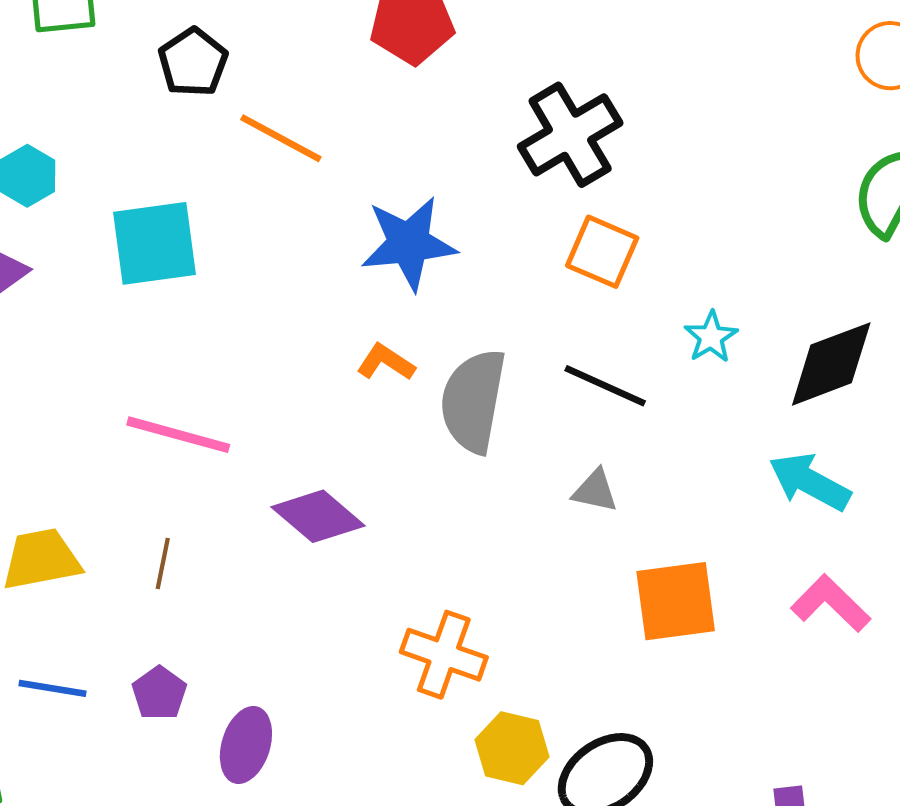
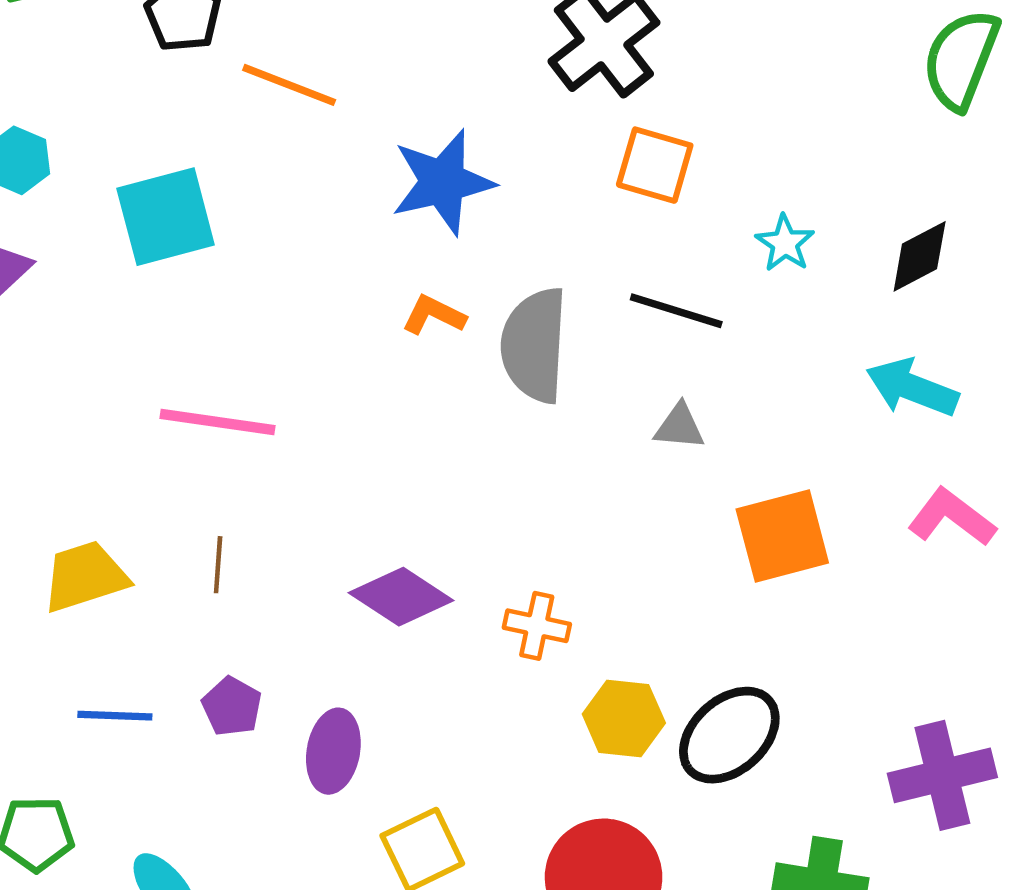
black diamond: (831, 364) -> (920, 256), size x0.7
purple diamond: (318, 516) -> (401, 597), moved
orange cross: (444, 655) -> (537, 626), size x0.7

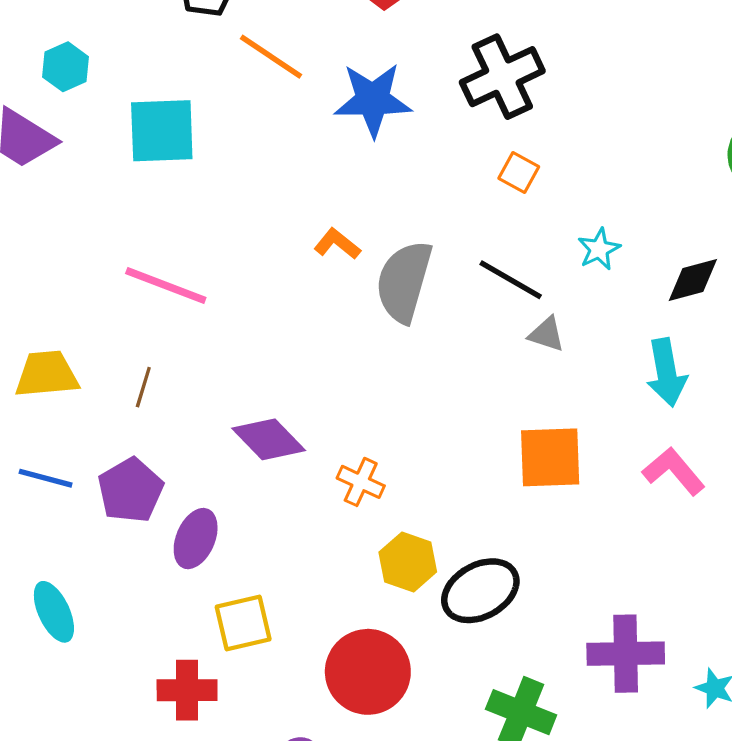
orange square: (655, 165) -> (519, 173), size x0.7
blue star: (443, 182) -> (373, 100), moved
cyan arrow: (912, 388) -> (666, 372), turned -134
gray triangle: (679, 427) -> (547, 334), moved
purple pentagon: (232, 706) -> (130, 490), size x1.5

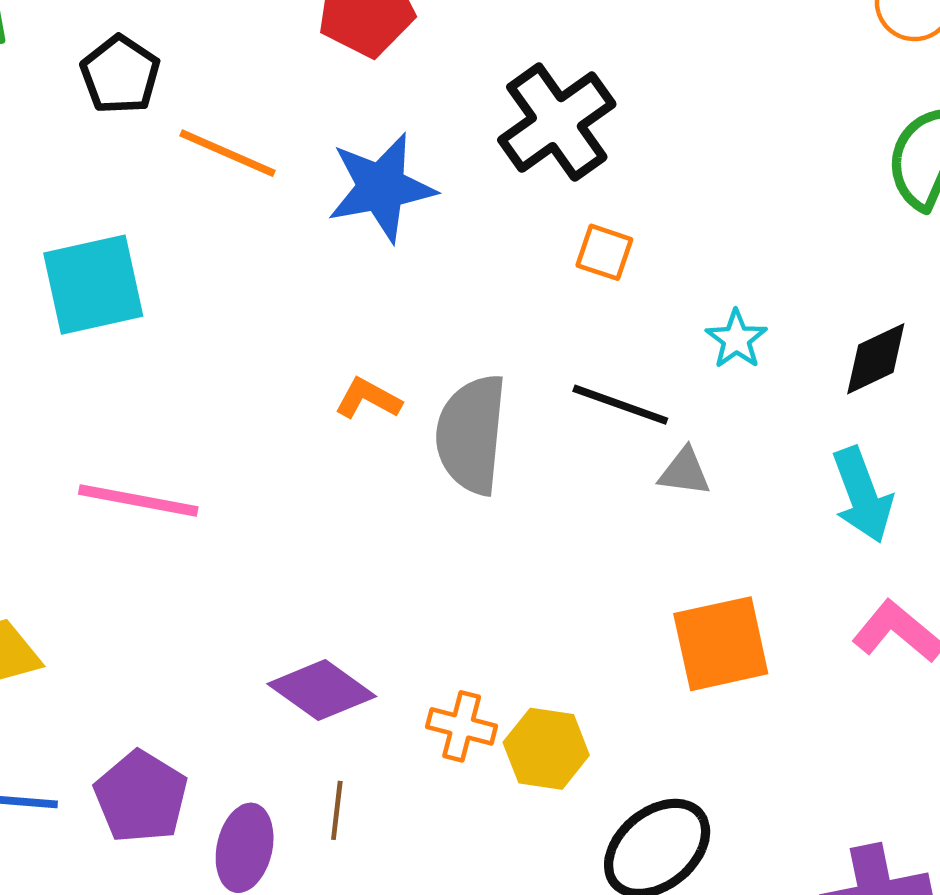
brown line: (143, 387) -> (337, 810), moved
yellow hexagon: (408, 562) -> (546, 749), moved

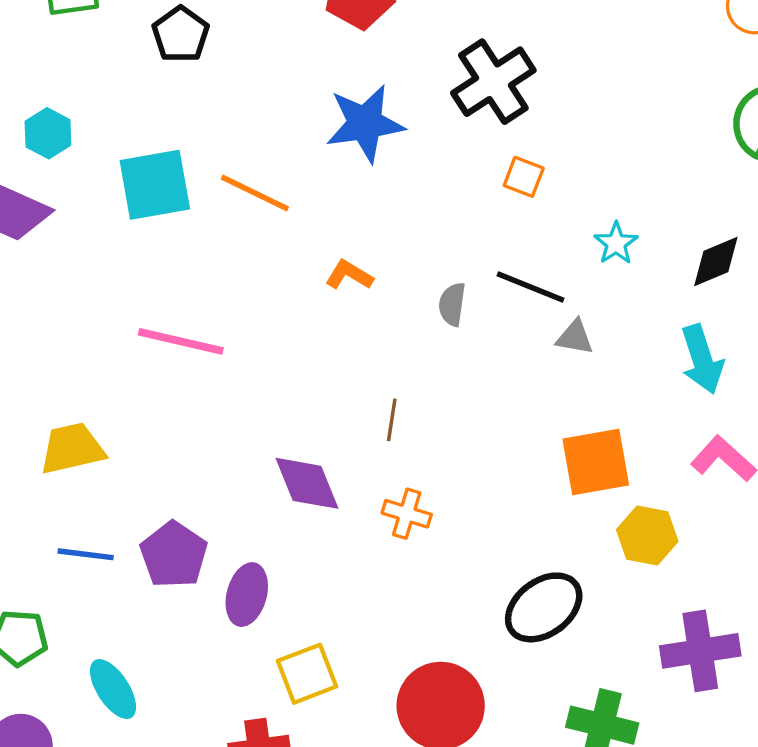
orange line: (228, 153) -> (255, 193), moved
gray semicircle: (471, 434) -> (452, 304), moved, size x0.5
purple diamond: (322, 690) -> (307, 483), turned 30
yellow hexagon: (546, 749) -> (647, 536), moved
brown line: (337, 810) -> (392, 420), moved

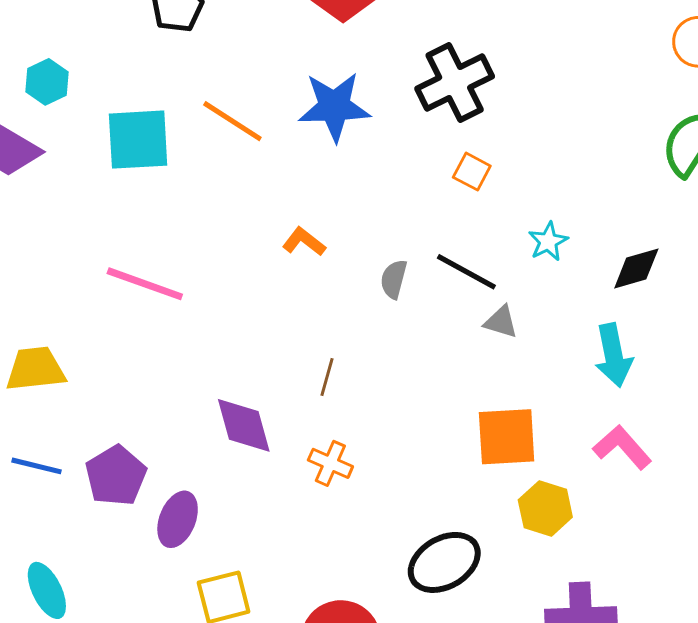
orange line: (255, 193) -> (232, 121), moved

